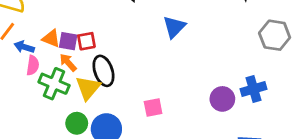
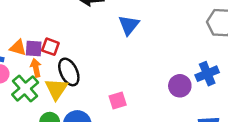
red square: (86, 41) -> (50, 47), turned 36
orange arrow: (68, 62) -> (36, 68), turned 36
green cross: (54, 84) -> (25, 89), turned 32

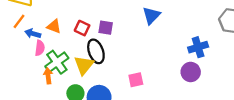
purple square: (34, 48) -> (106, 28), moved
orange arrow: (36, 68) -> (48, 76), moved
blue cross: (207, 74) -> (198, 47), moved

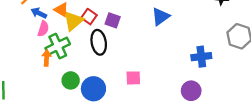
yellow triangle: (84, 65) -> (73, 21), moved
purple circle: (191, 72) -> (191, 91), moved

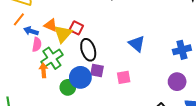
blue triangle: (161, 17) -> (137, 44), moved, turned -36
purple square: (113, 20) -> (97, 71), moved
blue circle: (93, 89) -> (80, 77), moved

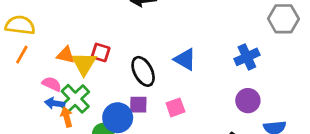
blue arrow: (31, 31) -> (55, 103), moved
pink semicircle: (37, 44) -> (52, 84), turned -64
black ellipse: (88, 50) -> (143, 71), moved

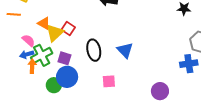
orange line: (22, 55) -> (14, 14), turned 48
blue cross: (247, 57) -> (189, 64), moved
blue arrow: (55, 103) -> (27, 54), turned -40
purple square: (138, 105) -> (64, 58), moved

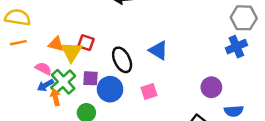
blue circle: (67, 77) -> (110, 89), moved

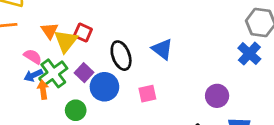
orange triangle: (56, 44) -> (49, 31), turned 35
blue cross: (236, 47) -> (249, 54), turned -30
purple square: (91, 78) -> (84, 73), turned 35

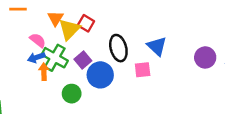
green cross: (53, 73) -> (55, 58), turned -30
pink square: (147, 94) -> (143, 70), moved
purple circle: (217, 96) -> (205, 57), moved

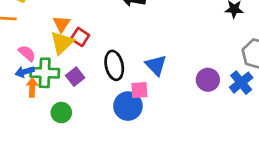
orange triangle: (55, 18) -> (62, 24), moved
green cross: (55, 58) -> (45, 73), turned -30
blue circle: (100, 75) -> (128, 106), moved

